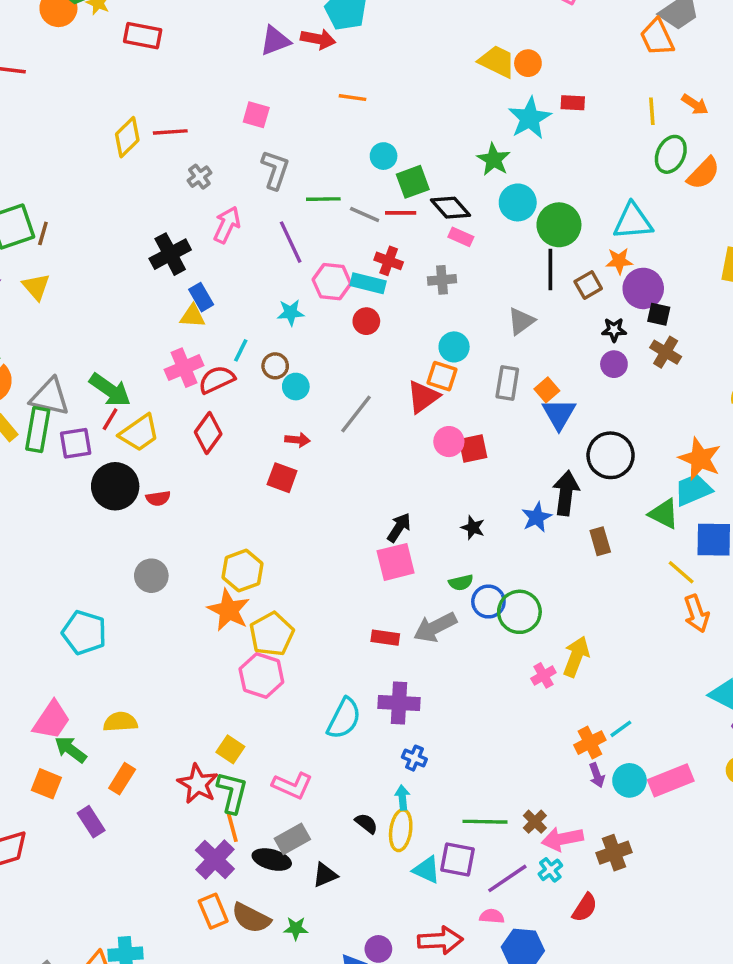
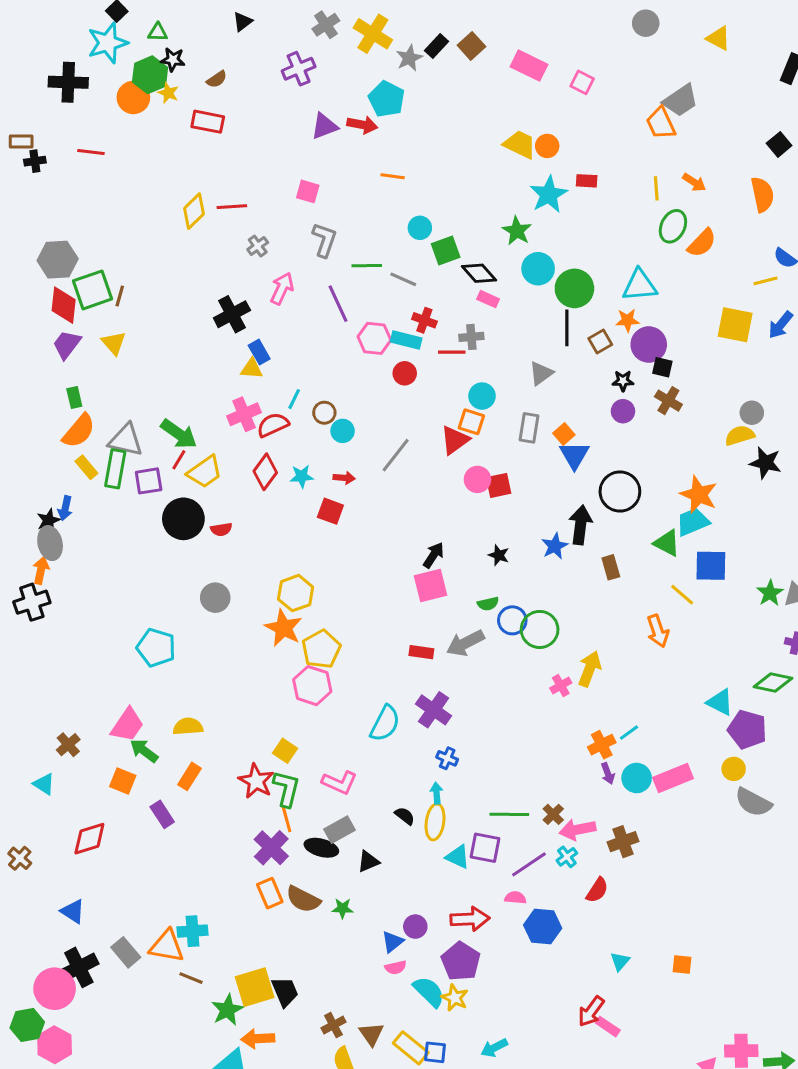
red line: (401, 213) -> (452, 352), moved
cyan star: (291, 313) -> (302, 476), moved
orange arrow: (697, 614) -> (658, 631), moved
purple cross: (399, 703) -> (433, 710), turned 32

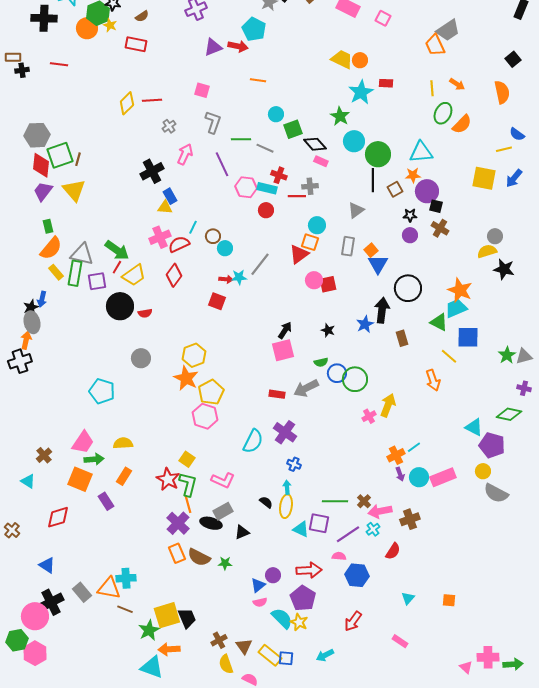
yellow triangle: (114, 343) -> (74, 190), size x1.4
cyan star: (302, 476) -> (239, 277), moved
green arrow: (144, 751) -> (94, 459), turned 138
orange square: (123, 781) -> (80, 479), size x1.4
red arrow: (591, 1011) -> (353, 621), moved

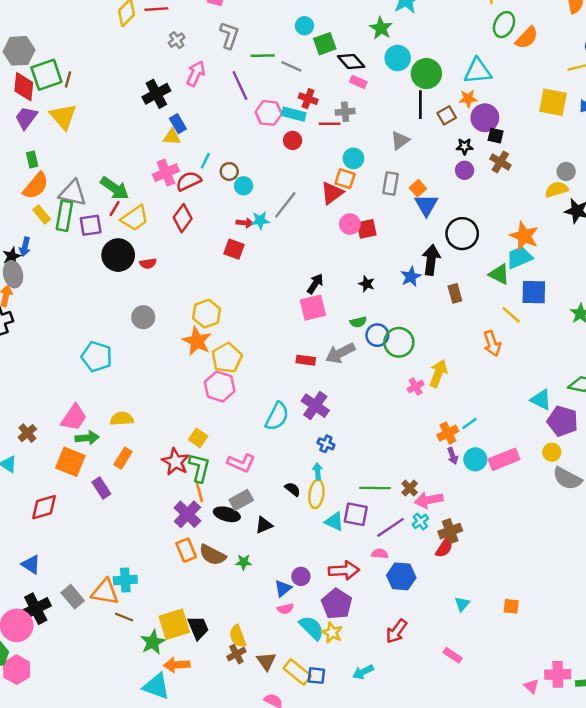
brown cross: (410, 519) -> (450, 531), moved
yellow semicircle: (226, 664) -> (238, 636), moved

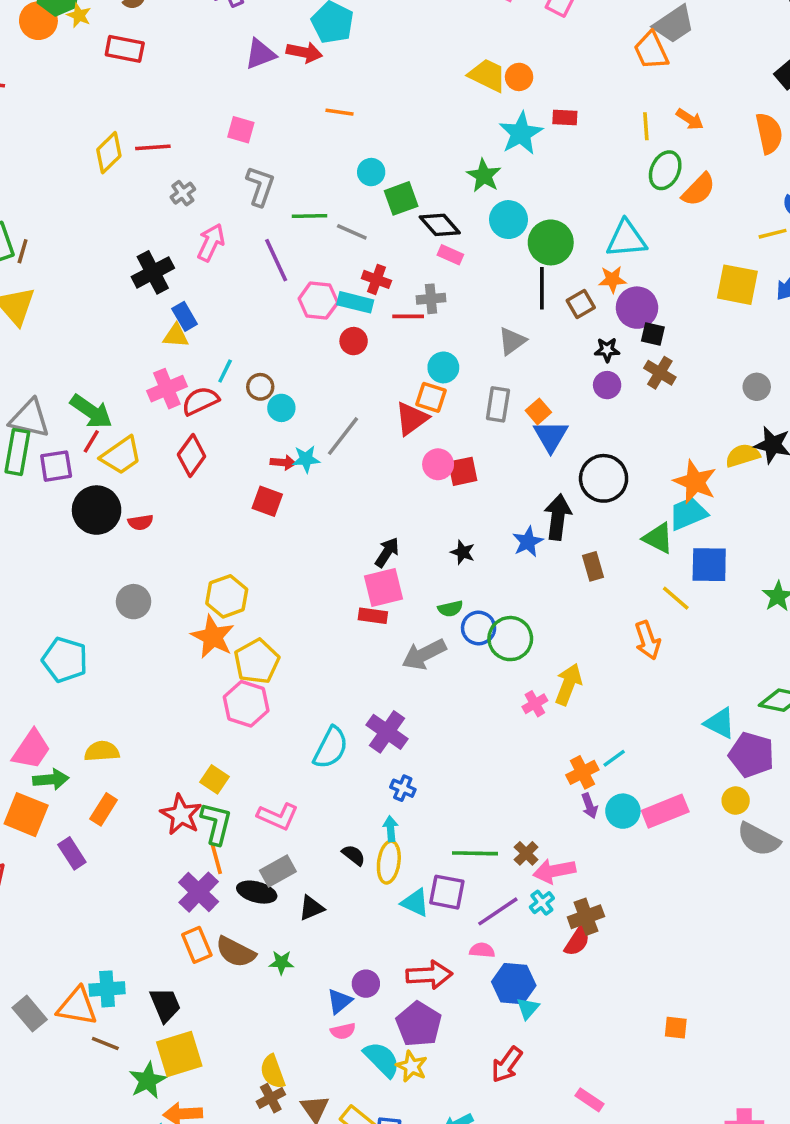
yellow semicircle: (557, 189) -> (743, 455), moved
red rectangle: (306, 360) -> (373, 616), moved
cyan triangle: (462, 604) -> (528, 1008), moved
black trapezoid: (198, 628) -> (165, 1005), moved

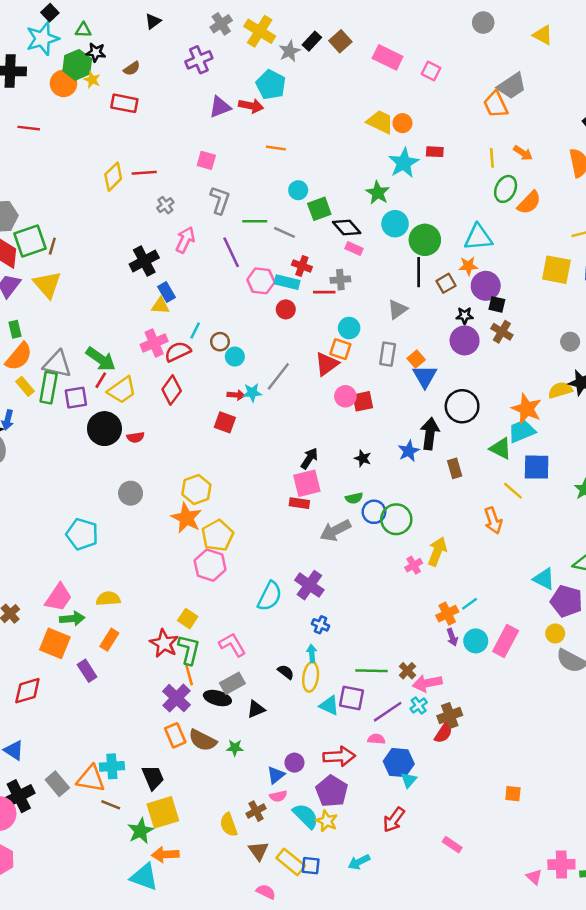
purple circle: (607, 385) -> (465, 340), size x1.5
pink rectangle: (665, 811) -> (506, 641), turned -40
pink L-shape: (278, 816) -> (232, 645), turned -144
brown cross: (271, 1098) -> (256, 811), moved

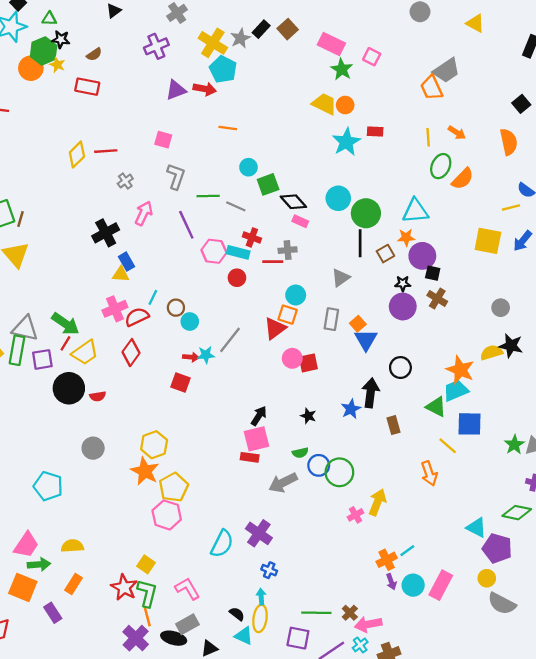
yellow cross: (260, 31) -> (213, 43), moved
green star: (378, 193) -> (342, 69), moved
black circle: (462, 406) -> (400, 368), size x0.7
cyan triangle: (329, 706) -> (244, 636), moved

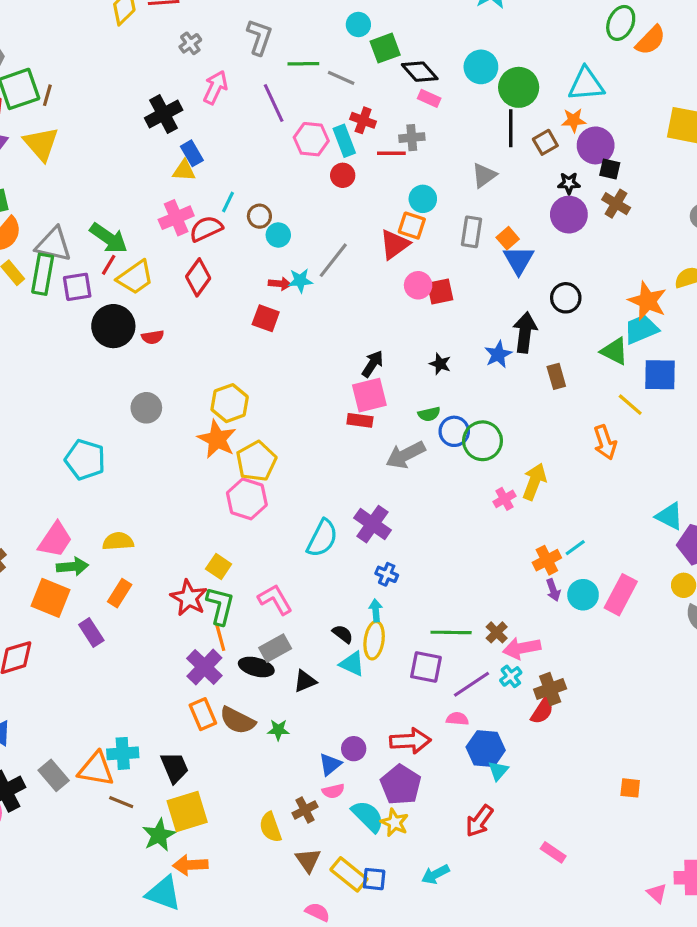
cyan rectangle: (238, 252) -> (344, 141), turned 55

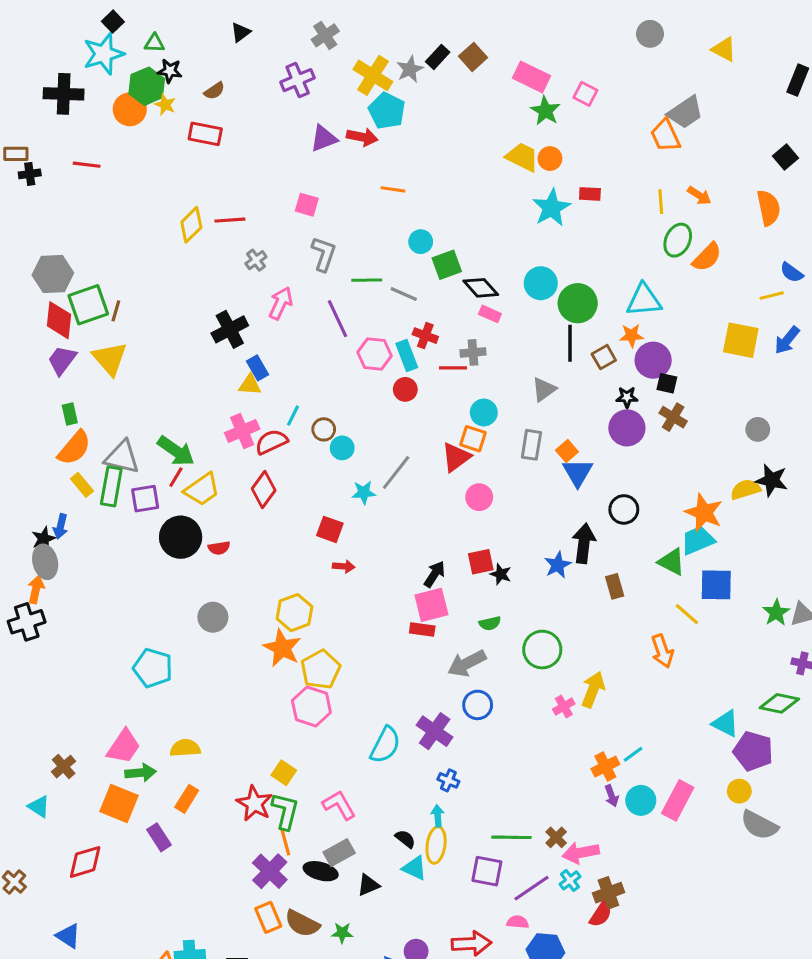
red arrow: (280, 284) -> (344, 566), moved
red square: (440, 292) -> (481, 562), moved
blue circle: (454, 431) -> (478, 705), moved

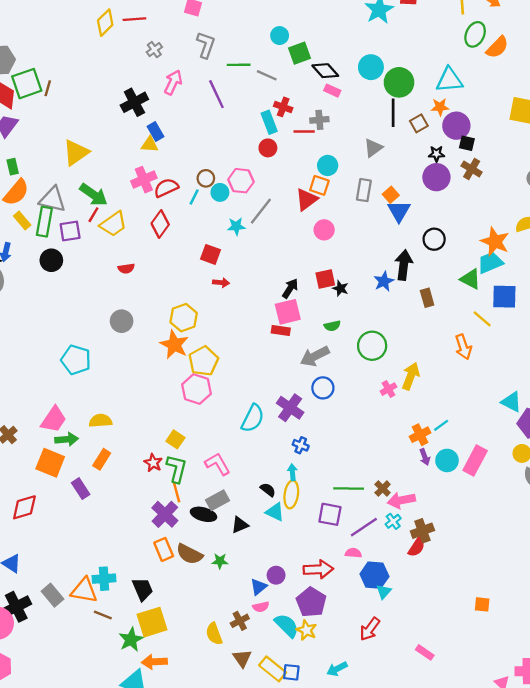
pink hexagon: (374, 354) -> (241, 181), moved
yellow triangle: (110, 359) -> (76, 153), moved, turned 36
cyan line: (293, 416) -> (194, 197), moved
black circle: (181, 537) -> (51, 260), moved, size x0.7
red star: (254, 803) -> (153, 463), size x0.7

